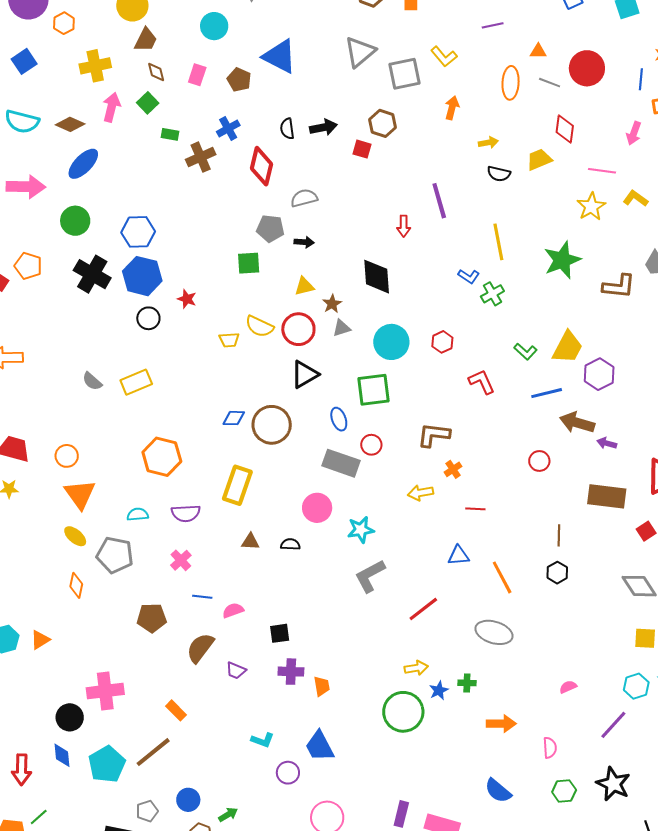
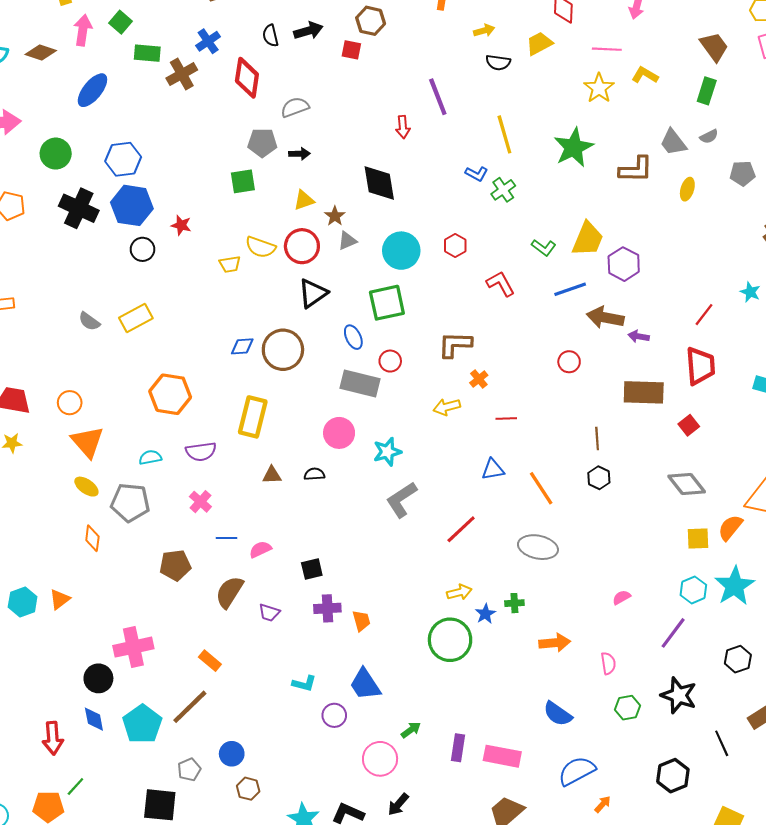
green rectangle: (170, 134) -> (147, 53), size x1.4
blue ellipse: (83, 164) -> (92, 90), moved
green arrow: (228, 815) -> (411, 730), moved

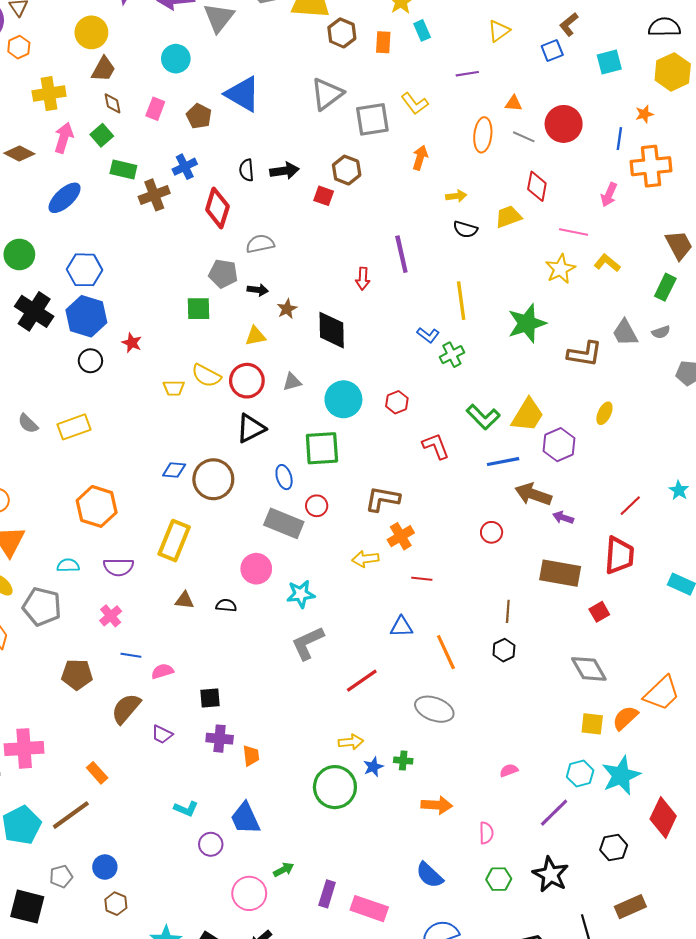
yellow ellipse: (687, 189) -> (604, 413), moved
brown star: (335, 216) -> (287, 309), moved
green L-shape: (544, 248) -> (483, 417), size x1.4
orange cross: (479, 379) -> (401, 536), size x1.4

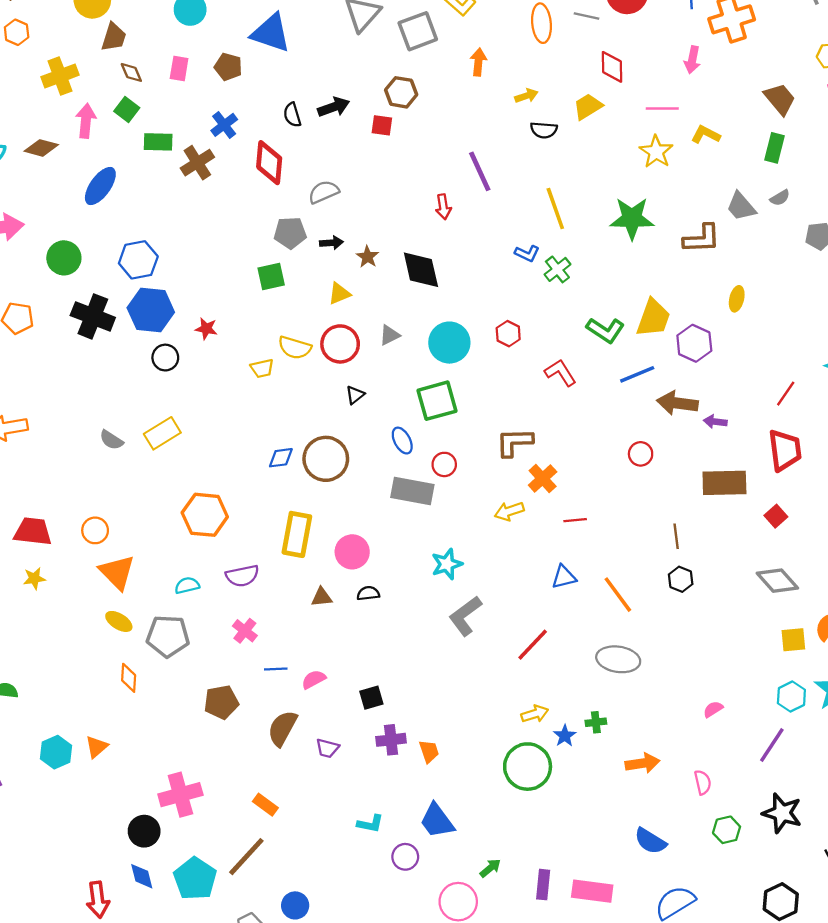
green star: (527, 323) -> (632, 218), turned 30
black triangle: (251, 428) -> (355, 395), size x0.6
pink circle: (256, 569) -> (352, 552), moved

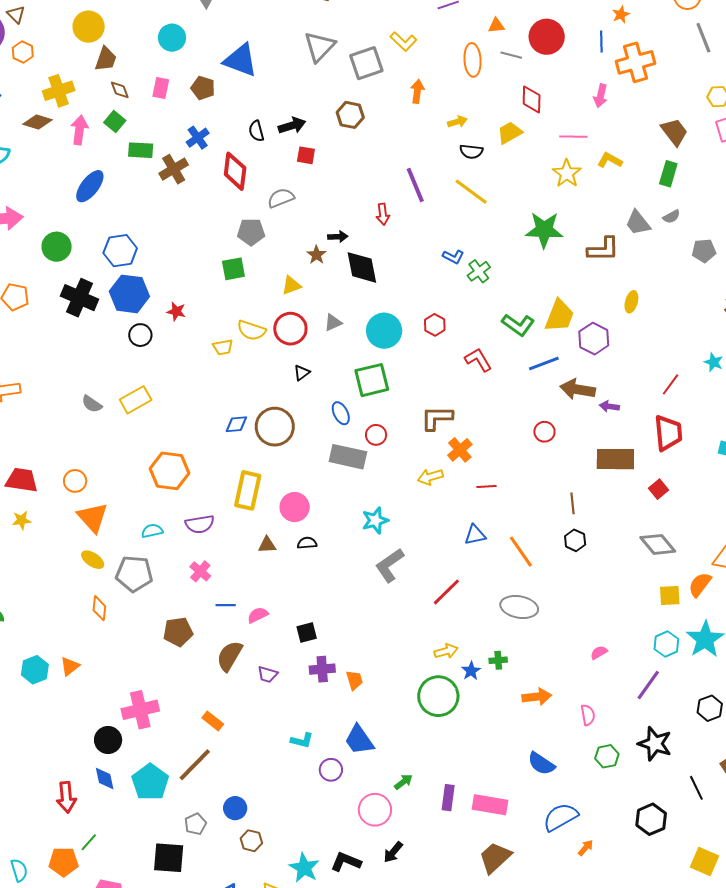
red square: (382, 125) -> (306, 155), moved
brown diamond: (41, 148) -> (37, 122), moved
yellow line: (555, 209) -> (471, 192), moved, turned -36
black arrow: (331, 243) -> (338, 237), moved

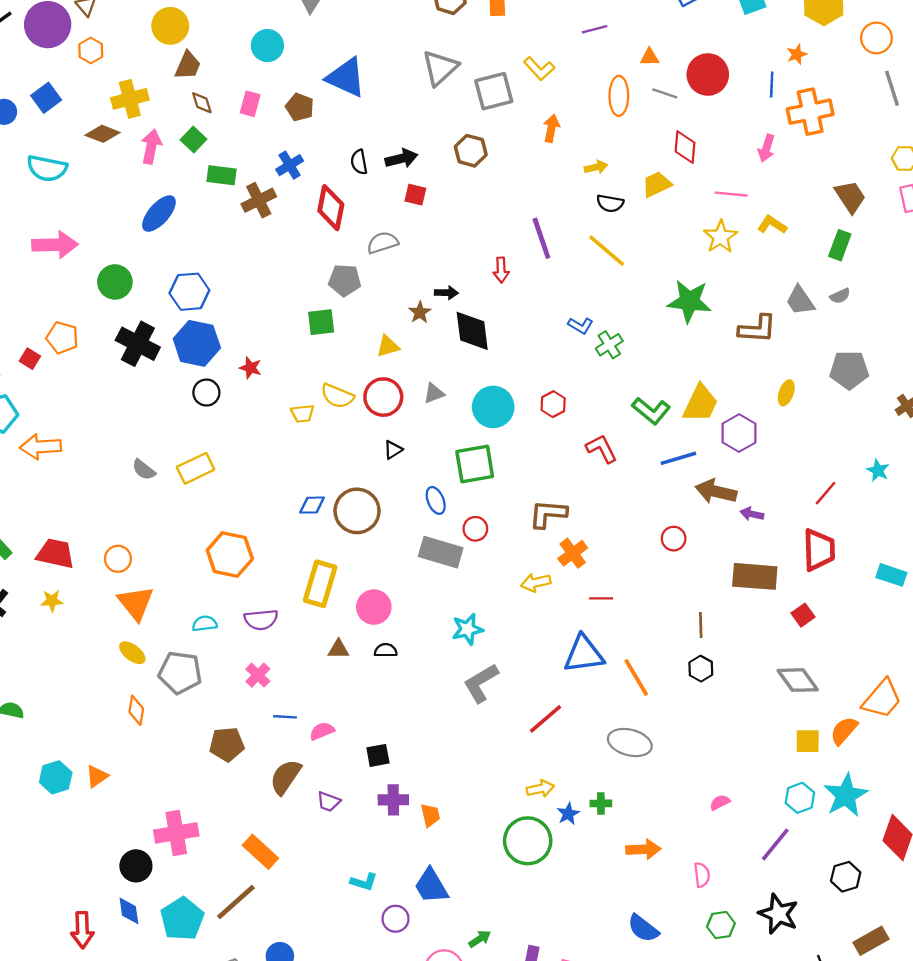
gray pentagon: (704, 251) -> (849, 370), moved, size x1.4
blue triangle: (475, 535) -> (584, 654), size x1.6
orange rectangle: (213, 721) -> (260, 852), size x1.4

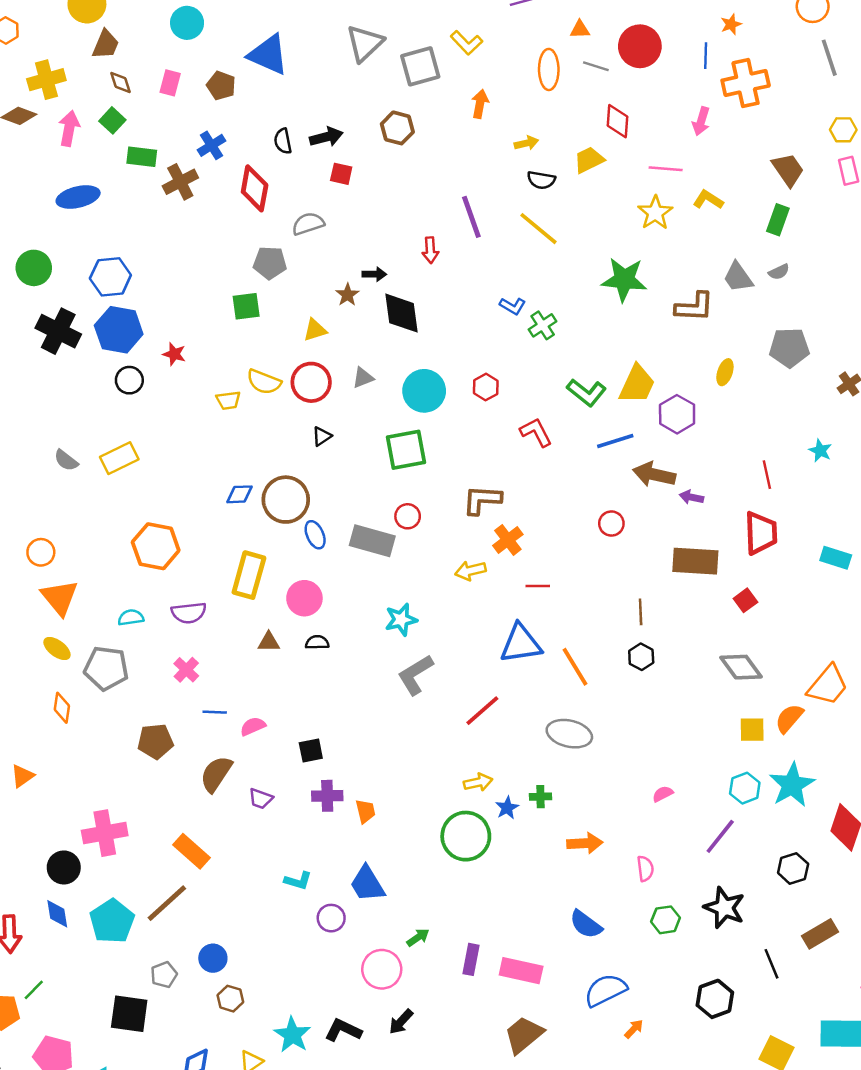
blue ellipse: (159, 214) -> (78, 197), turned 36
red line: (826, 493) -> (767, 475), turned -52
blue ellipse: (436, 500) -> (315, 535), moved

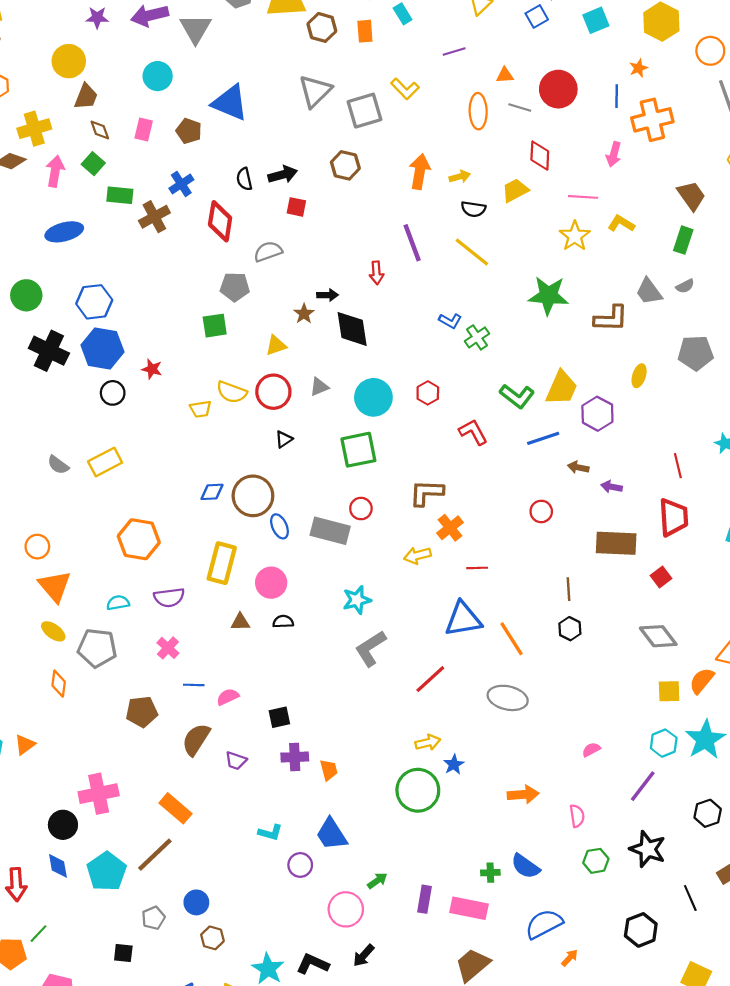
orange arrow: (480, 104) -> (420, 172), moved, size x1.4
brown arrow: (654, 474) -> (578, 467), size x0.6
green cross: (540, 797) -> (490, 873), moved
black square: (129, 1014) -> (123, 953), size x0.6

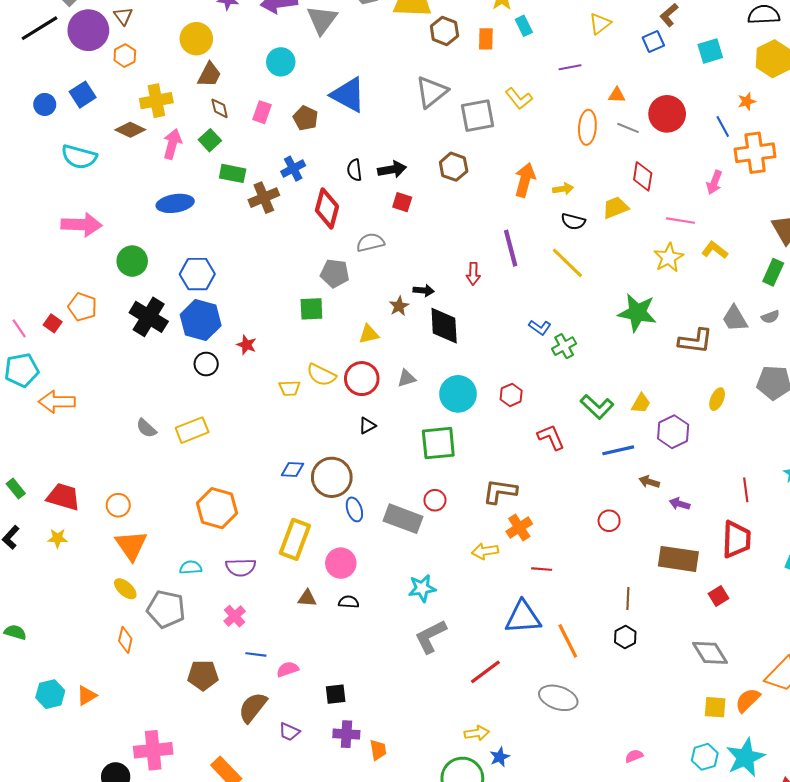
blue line: (617, 96) -> (723, 126), turned -35
yellow trapezoid: (562, 388) -> (641, 403), size x0.6

